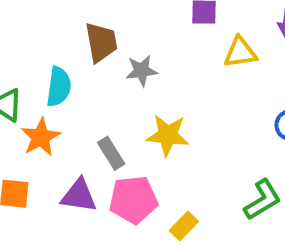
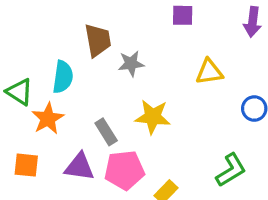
yellow triangle: (240, 52) -> (209, 72), moved

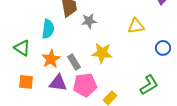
green triangle: (20, 92) -> (22, 48), moved
orange star: (48, 118) -> (51, 59), moved

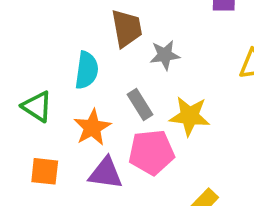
gray rectangle: (74, 62) -> (140, 105), moved
pink pentagon: (85, 85) -> (151, 152), moved

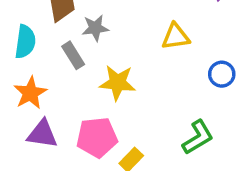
gray rectangle: (140, 105) -> (73, 55), moved
pink pentagon: (151, 152) -> (97, 137), moved

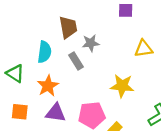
yellow star: (117, 83) -> (122, 86), moved

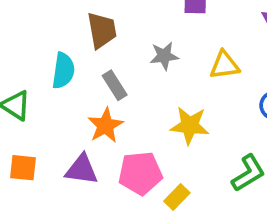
gray star: (91, 43) -> (164, 56), moved
orange star: (48, 86) -> (105, 126), moved

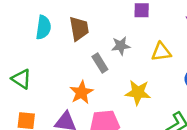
cyan semicircle: (63, 71) -> (43, 27), moved
gray rectangle: (115, 85) -> (100, 63), moved

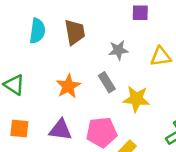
gray rectangle: (100, 63) -> (107, 82), moved
orange star: (81, 92) -> (68, 86), moved

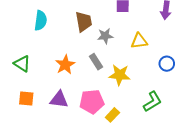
brown trapezoid: (75, 32) -> (84, 22), moved

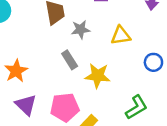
orange star: (65, 65) -> (16, 71), moved
purple triangle: (59, 100) -> (26, 105), turned 36

